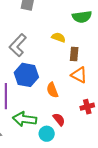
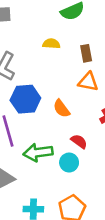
brown rectangle: (74, 54) -> (86, 53), moved

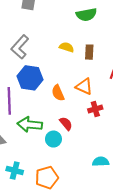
yellow semicircle: (51, 44) -> (67, 47), moved
orange triangle: (88, 82) -> (84, 86), moved

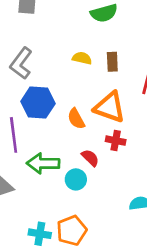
orange triangle: (84, 86) -> (110, 107), size x1.4
red cross: (95, 109) -> (116, 141), moved, turned 32
cyan cross: (15, 170) -> (40, 234), moved

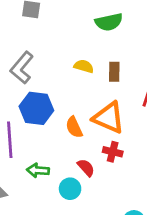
green arrow: (43, 163) -> (38, 170), size x0.7

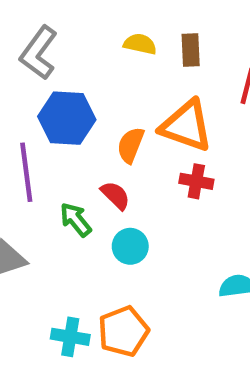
orange semicircle: (74, 127) -> (131, 145), turned 50
red semicircle: (86, 168) -> (115, 195), moved
green arrow: (38, 170) -> (76, 220), turned 50

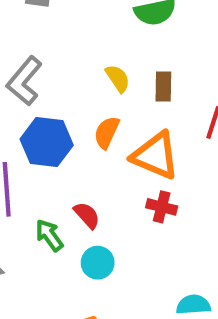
yellow semicircle: (140, 44) -> (118, 78), turned 40
orange semicircle: (131, 145) -> (107, 132), moved

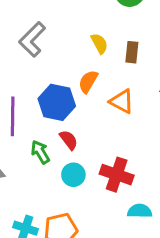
blue hexagon: (47, 142) -> (57, 102), moved
orange triangle: (155, 156) -> (122, 101), size x0.7
red cross: (162, 207) -> (117, 175), moved, size x1.5

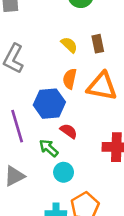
orange triangle: (122, 101) -> (102, 86), size x1.4
cyan circle: (73, 175) -> (64, 172), moved

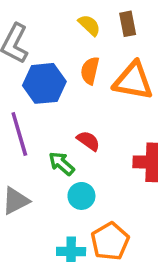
blue hexagon: (49, 104) -> (44, 83), moved

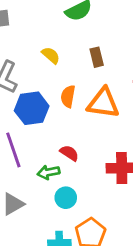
yellow semicircle: (89, 25) -> (51, 55), moved
green arrow: (62, 164) -> (49, 172), turned -50

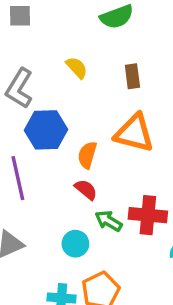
orange semicircle: (68, 96) -> (87, 155), moved
green arrow: (49, 172) -> (109, 221), moved, turned 35

